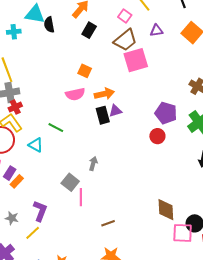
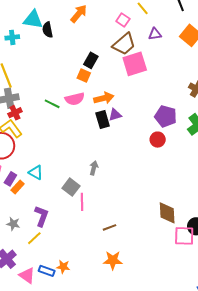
black rectangle: (89, 30) -> (91, 60), moved
green line: (56, 128) -> (52, 104), moved
cyan triangle: (36, 145) -> (36, 172), moved

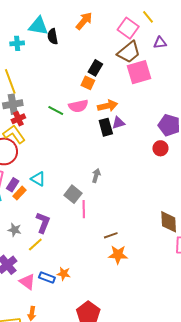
pink square: (123, 20) -> (128, 28), size x1.5
orange star: (113, 260) -> (118, 255), moved

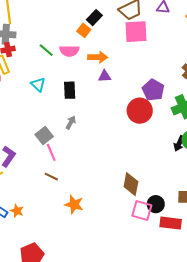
black rectangle: (106, 127) -> (70, 90), moved
red circle: (160, 148) -> (140, 111), size x1.6
cyan triangle: (38, 179) -> (38, 84), moved
pink line: (84, 209) -> (51, 152), turned -36
brown line: (111, 235) -> (51, 177), moved, turned 32

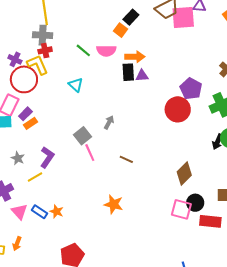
pink square: (136, 32) -> (183, 17), moved
black rectangle: (70, 90) -> (128, 72), moved
brown line: (51, 177) -> (126, 159), moved
brown diamond: (131, 184) -> (184, 173), moved, turned 35

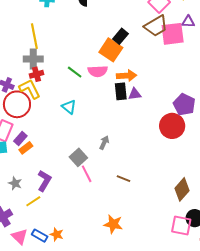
orange square: (121, 30) -> (111, 50), size x1.6

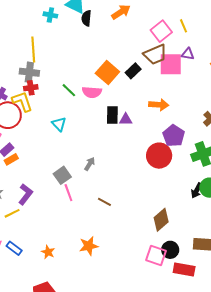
black rectangle: (120, 36) -> (133, 71), moved
orange arrow: (127, 76) -> (159, 105), moved
orange star: (113, 224) -> (89, 246), turned -30
orange star: (57, 234) -> (48, 252), moved

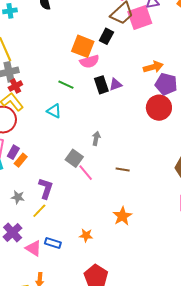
green line: (69, 90) -> (66, 85), moved
pink semicircle: (92, 92) -> (89, 61), moved
orange arrow: (159, 105) -> (153, 67), moved

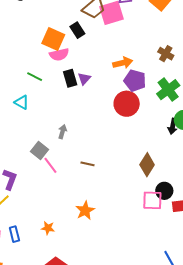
black rectangle: (106, 36) -> (77, 30), turned -63
purple triangle: (116, 84) -> (84, 79), turned -32
blue rectangle: (53, 243) -> (14, 234), turned 56

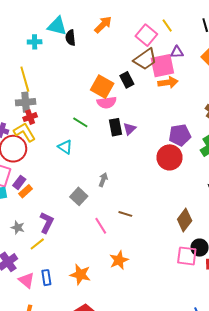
orange arrow: (123, 63) -> (168, 82), moved
purple pentagon: (135, 81) -> (180, 135), turned -30
pink line: (50, 165) -> (101, 226), moved
orange star: (48, 228) -> (80, 274), size x1.5

